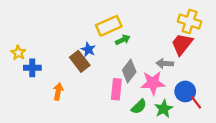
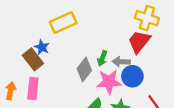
green arrow: (123, 40) -> (102, 58), moved, turned 136
pink rectangle: (116, 89) -> (33, 89), moved
blue circle: (185, 91) -> (132, 76), moved

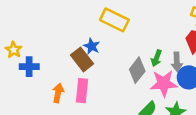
yellow rectangle: (63, 23) -> (114, 20), turned 50
gray arrow: (121, 62) -> (177, 62), turned -96

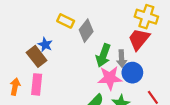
yellow rectangle: (114, 20) -> (66, 21), size x0.7
green arrow: (156, 58) -> (103, 55), size x1.5
gray diamond: (137, 70) -> (86, 31), moved

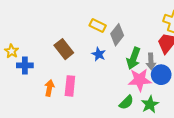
blue star: (45, 45) -> (99, 54), moved
brown rectangle: (37, 56) -> (64, 49), moved

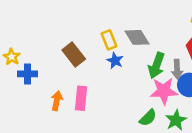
yellow rectangle: (98, 25) -> (109, 40), moved, turned 42
gray diamond: (117, 35) -> (137, 37), turned -70

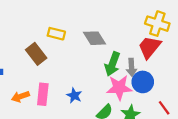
yellow rectangle: (109, 40) -> (56, 34), moved, turned -54
blue star: (115, 61) -> (74, 95), moved
orange arrow: (57, 101) -> (20, 97), turned -120

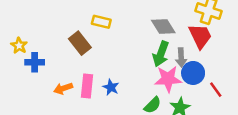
gray diamond: (94, 38) -> (163, 27), moved
red trapezoid: (149, 47) -> (200, 36), turned 115
blue star: (74, 95) -> (111, 87), moved
red line: (164, 108) -> (216, 90), moved

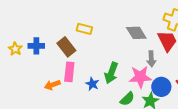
green arrow: (161, 54) -> (111, 73), moved
blue cross: (35, 62) -> (36, 46), moved
blue circle: (193, 73) -> (161, 87), moved
pink rectangle: (87, 86) -> (69, 72), moved

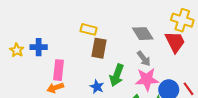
brown rectangle: (66, 47) -> (99, 48), moved, turned 48
gray arrow: (151, 59) -> (144, 59), moved, turned -35
pink rectangle: (69, 72) -> (58, 70), moved

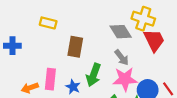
yellow cross: (182, 20) -> (143, 19), moved
yellow rectangle: (89, 29) -> (48, 23), moved
pink rectangle: (58, 70) -> (50, 79), moved

